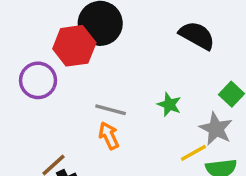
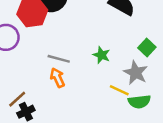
yellow line: (193, 153) -> (119, 90), turned 54

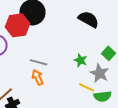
green star: (102, 55) -> (80, 60), moved

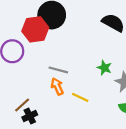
yellow line: (86, 87) -> (80, 97), moved

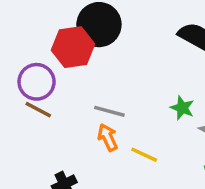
brown line: (22, 105) -> (38, 110), moved, turned 70

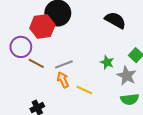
brown line: (38, 110) -> (36, 63), moved
gray line: (109, 111) -> (64, 64), turned -36

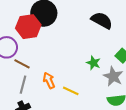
gray line: (64, 64) -> (23, 85), moved, turned -54

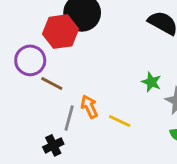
gray line: (23, 85) -> (69, 118), moved

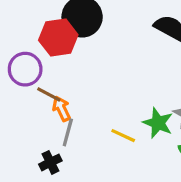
green star: (151, 82) -> (158, 123), moved, size x1.4
orange arrow: (89, 107) -> (61, 109), moved

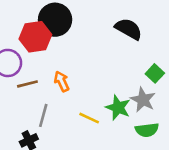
brown line: (49, 94) -> (27, 84), turned -42
orange arrow: (61, 109) -> (62, 81), moved

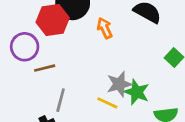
orange arrow: (62, 81) -> (105, 28), moved
gray star: (143, 100) -> (119, 84), moved, turned 30

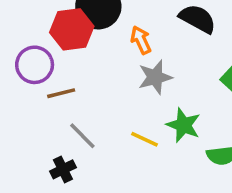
gray star: (119, 84) -> (155, 77), moved
gray line: (61, 100) -> (82, 136), turned -60

